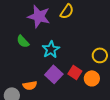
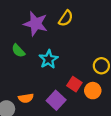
purple square: (54, 74) -> (56, 100), moved

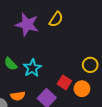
green semicircle: (18, 51) -> (11, 64), moved
cyan star: (49, 59) -> (32, 68), moved

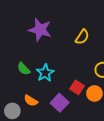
yellow semicircle: (56, 19) -> (82, 37), moved
orange semicircle: (18, 96) -> (31, 101), turned 40

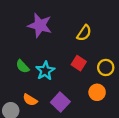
red square: (77, 87) -> (79, 63), moved

